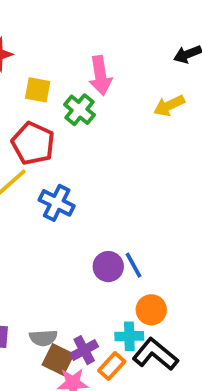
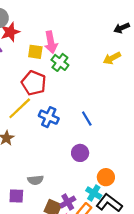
pink arrow: (100, 76) -> (51, 42), moved
blue line: (134, 265) -> (87, 119), moved
cyan cross: (129, 336) -> (94, 193), turned 35
gray semicircle: (43, 338) -> (35, 180), moved

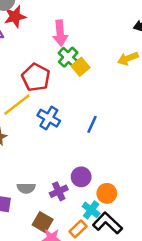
yellow square: (35, 52) -> (80, 67), moved, turned 35
blue line: (87, 119) -> (92, 124), turned 49
purple circle: (80, 153) -> (81, 177), moved
purple cross: (68, 202) -> (59, 191), moved

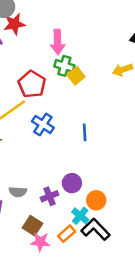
green cross: (68, 57) -> (64, 66), turned -30
blue line: (92, 124) -> (85, 132), turned -30

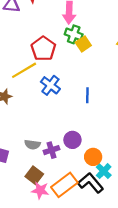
gray semicircle: (18, 192) -> (32, 145), moved
cyan cross: (80, 216) -> (104, 171), moved
orange rectangle: (67, 234) -> (64, 185), size x1.6

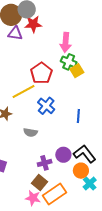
gray semicircle: (32, 145) -> (30, 132), moved
brown square: (34, 175) -> (40, 183), moved
black L-shape: (91, 183) -> (85, 154), moved

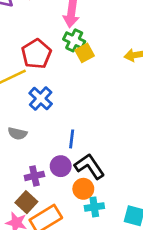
blue line: (78, 116) -> (72, 139), moved
cyan cross: (90, 183) -> (94, 207), turned 32

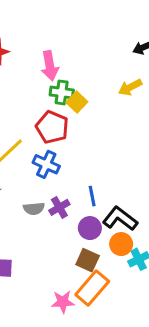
red pentagon: (36, 54) -> (52, 127), moved
purple cross: (34, 176) -> (59, 207), moved
brown square: (26, 202) -> (88, 260), moved

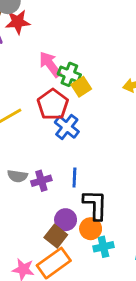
pink arrow: (50, 66) -> (50, 64), moved, turned 140
blue cross: (46, 164) -> (67, 127), moved
black L-shape: (120, 219) -> (95, 205), turned 40
purple circle: (90, 228) -> (66, 220), moved

